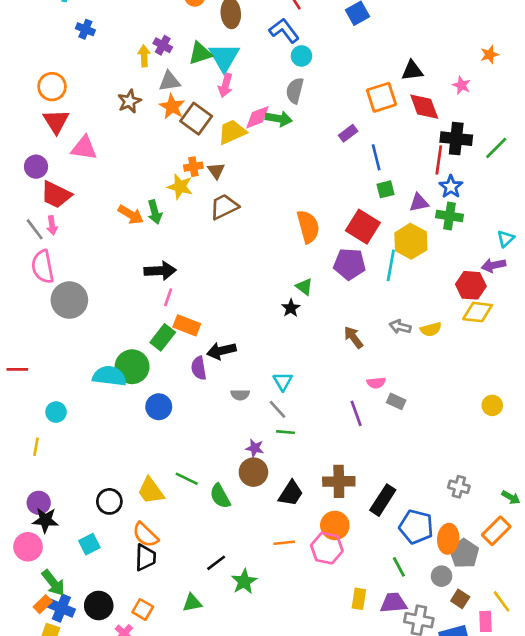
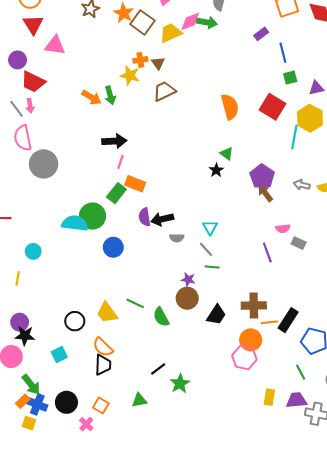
purple pentagon: (349, 264) -> (262, 176), moved, turned 30
black arrow: (221, 351) -> (162, 219), moved
orange line: (284, 543) -> (269, 322), moved

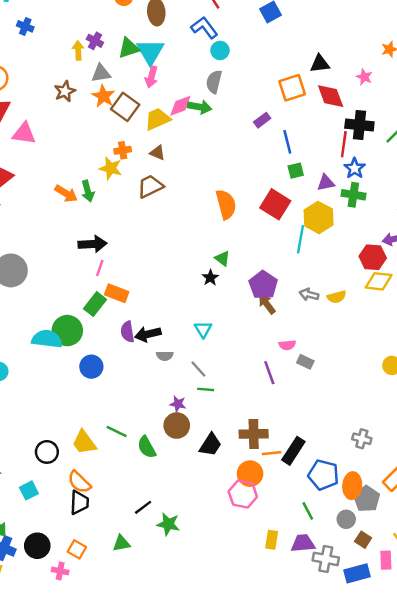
brown triangle: (158, 63) -> (157, 153), moved, turned -32
cyan triangle: (210, 227) -> (203, 329), moved
green star: (180, 384) -> (168, 524), turned -30
pink cross: (86, 424) -> (60, 571), turned -32

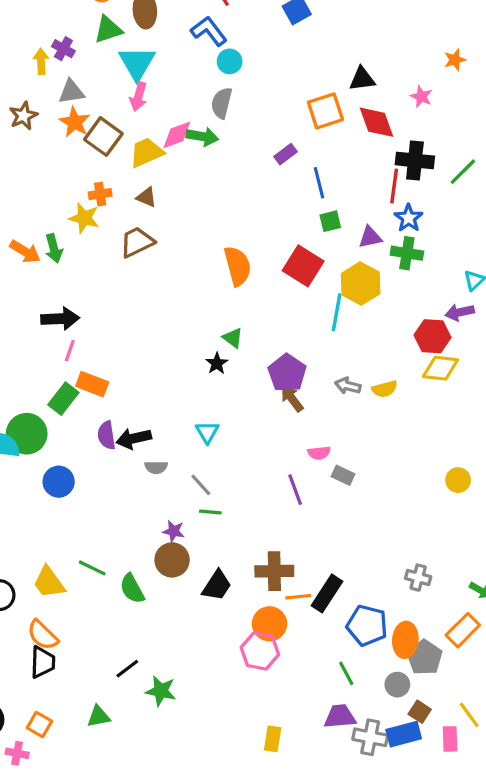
green triangle: (129, 48) -> (108, 29), moved
yellow rectangle: (272, 540) -> (273, 739), moved
blue rectangle: (357, 573) -> (404, 734), moved

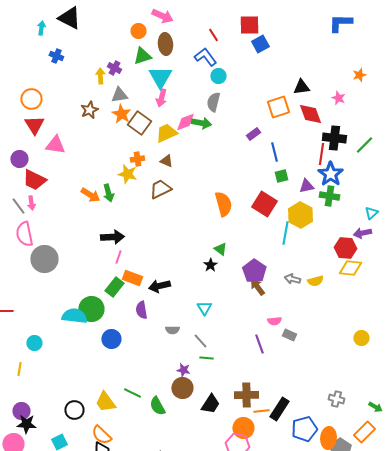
blue star: (409, 218) -> (330, 174), size x1.4
black arrow: (134, 439) -> (159, 286), moved
blue pentagon: (367, 625) -> (304, 429), turned -30

